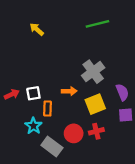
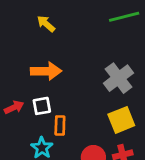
orange arrow: (69, 91) -> (46, 71), moved, size x1.5

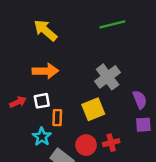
yellow arrow: (46, 24) -> (45, 30), size x1.5
yellow square: (121, 120) -> (93, 109), moved

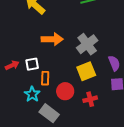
orange arrow: (45, 71) -> (52, 39), moved
yellow square: (93, 109) -> (86, 71), moved
red circle: (86, 145) -> (65, 91), moved

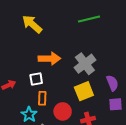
white square: (32, 64) -> (36, 79), moved

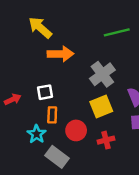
green line: (89, 19) -> (117, 32), moved
orange arrow: (49, 59) -> (61, 54), moved

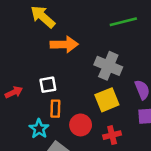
gray cross: (102, 74) -> (108, 66), turned -30

